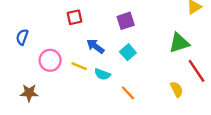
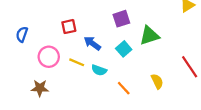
red square: (74, 17) -> (69, 27), moved
green triangle: (179, 43) -> (149, 35), moved
yellow semicircle: (177, 89) -> (157, 81), moved
brown star: (29, 93) -> (40, 88), moved

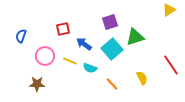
cyan square: (124, 49) -> (112, 49), size x1.5

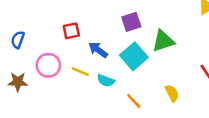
brown star: (37, 84) -> (18, 82), moved

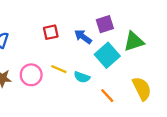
blue arrow: (98, 50) -> (83, 37), moved
pink circle: (48, 65) -> (31, 75), moved
yellow semicircle: (172, 93) -> (142, 89), size x1.5

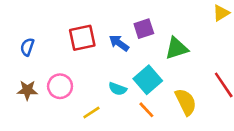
red square: (51, 32) -> (82, 38), size x1.5
cyan square: (107, 55) -> (148, 80), moved
yellow line: (59, 69) -> (91, 112), moved, turned -56

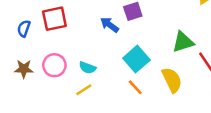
red square: (82, 38) -> (54, 19), moved
green triangle: (177, 48) -> (183, 42), moved
cyan semicircle: (118, 89) -> (87, 68), moved

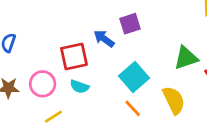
red square: (54, 19) -> (74, 56), moved
yellow line: (84, 90) -> (53, 117), moved

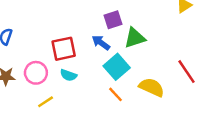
blue arrow: (104, 39) -> (101, 43), moved
green triangle: (186, 58) -> (135, 38), moved
yellow semicircle: (174, 100) -> (152, 87), turned -40

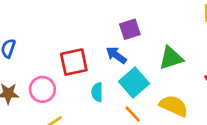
green triangle: (135, 38) -> (171, 58), moved
cyan semicircle: (68, 75) -> (97, 92), moved, turned 70

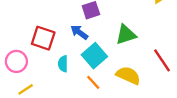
red square: (74, 62) -> (43, 38), turned 30

